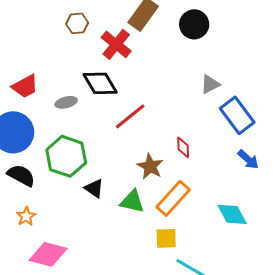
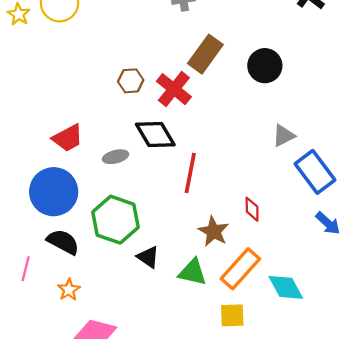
brown hexagon: (77, 23) -> (131, 81), moved
red line: (130, 116) -> (190, 173), turned -40
cyan diamond: (232, 214) -> (286, 287), moved

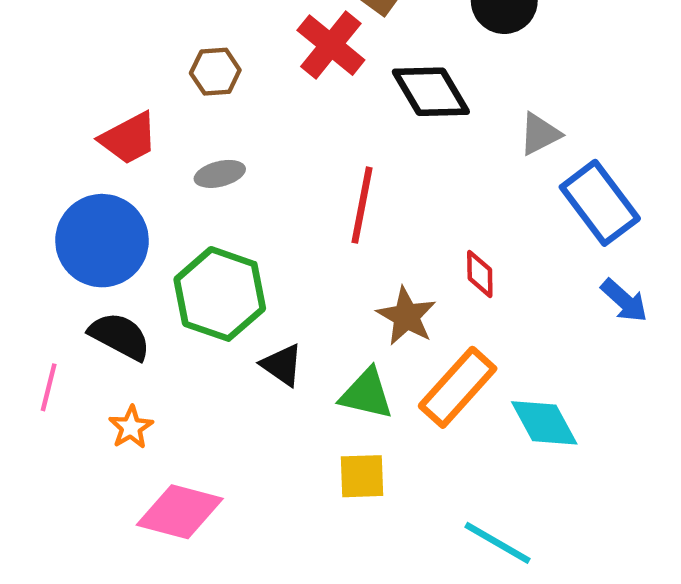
brown hexagon: (131, 81) -> (215, 72), moved
black diamond: (155, 135) -> (431, 92), moved
yellow square: (232, 315) -> (362, 476), moved

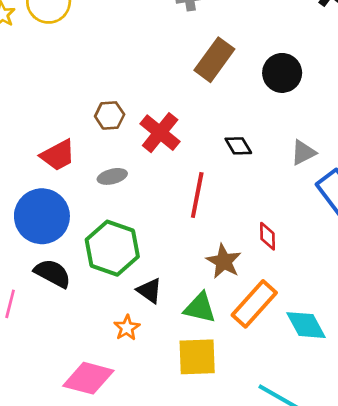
red cross: (331, 45) -> (160, 133), moved
black diamond: (431, 92) -> (238, 146), moved, size x0.6
orange star: (131, 427) -> (127, 328), moved
yellow square: (362, 476) -> (197, 357), size x1.4

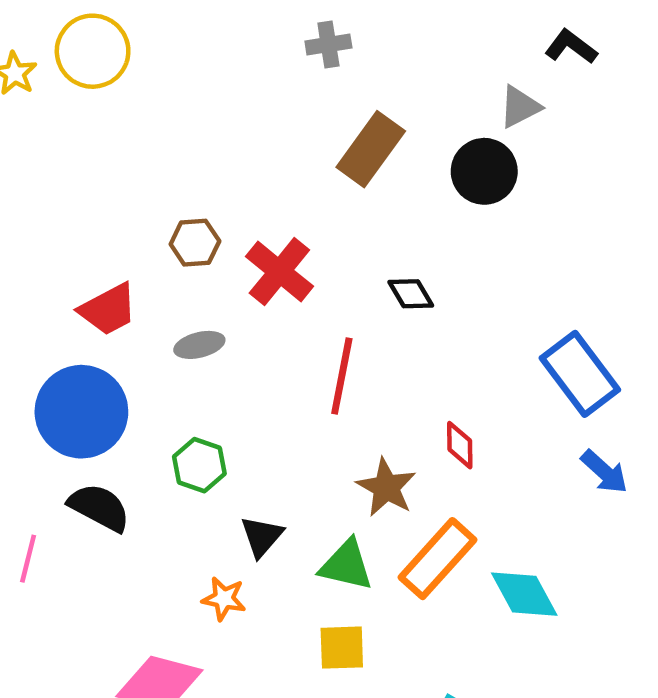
gray triangle: (303, 153) -> (520, 107), moved
green hexagon: (112, 248) -> (199, 465), size x0.6
black triangle: (149, 291) -> (262, 536), turned 36
orange star: (127, 328) -> (224, 599), turned -30
yellow square: (197, 357) -> (342, 648), size x0.7

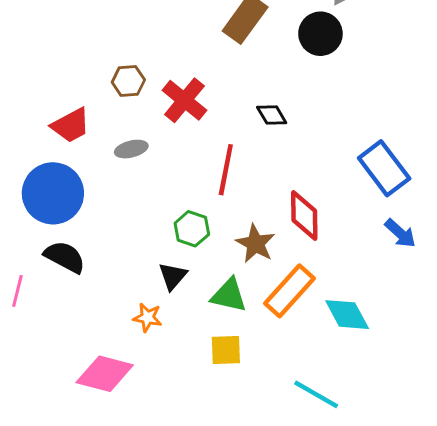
red diamond: (460, 445) -> (304, 216), size x1.6
green hexagon: (199, 465) -> (192, 229), moved

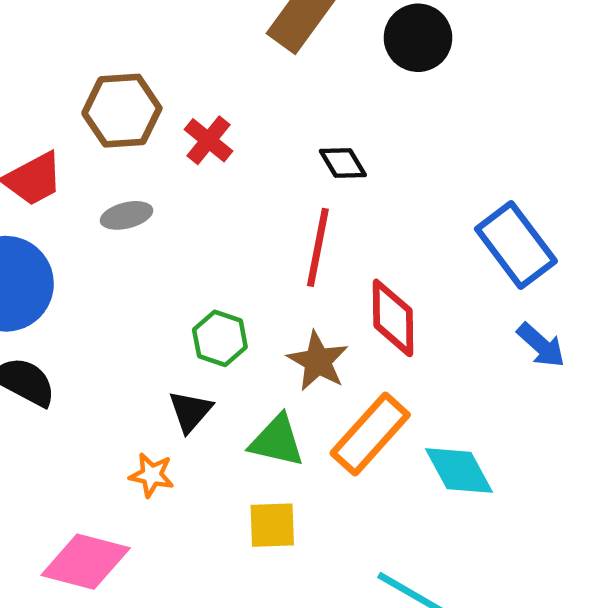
brown hexagon: (128, 81) -> (122, 111), size x1.5
red cross: (184, 100) -> (209, 140), size x0.7
red line: (226, 170) -> (318, 247), moved

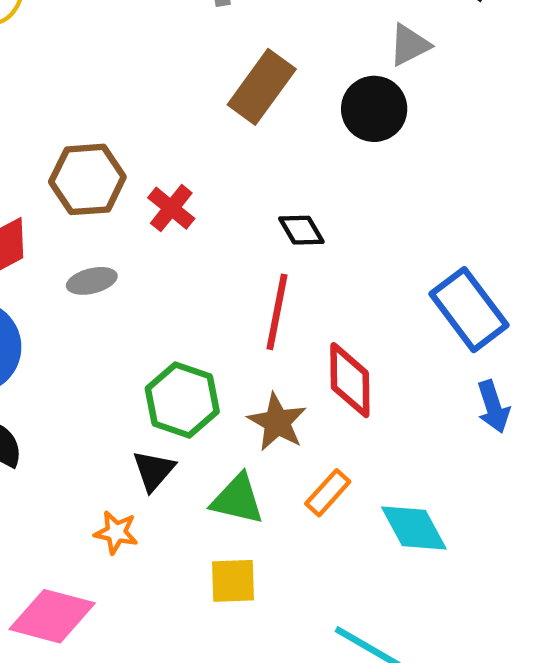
green hexagon: (220, 338) -> (182, 400), size x1.4
blue arrow: (541, 345) -> (493, 407), turned 30
orange rectangle: (370, 434) -> (328, 493), size x0.6

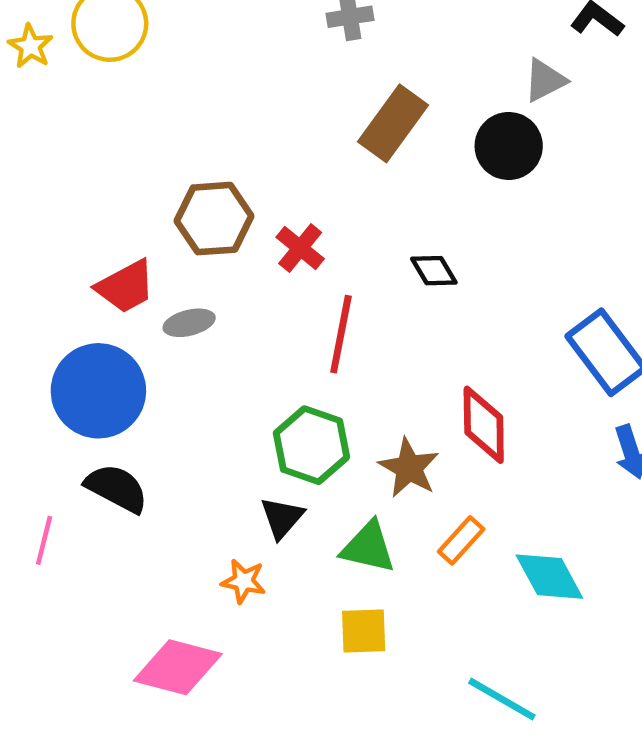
gray ellipse: (92, 281) -> (189, 323), moved
red line: (277, 312) -> (341, 334), moved

